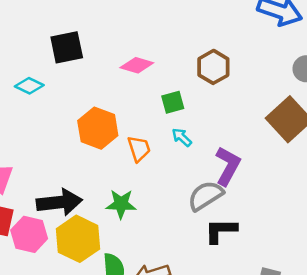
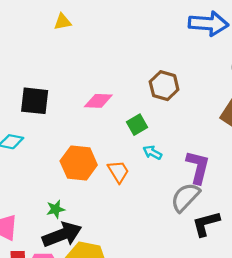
black square: (67, 47) -> (35, 101), turned 32
green star: (121, 204) -> (56, 209), moved, size x0.7

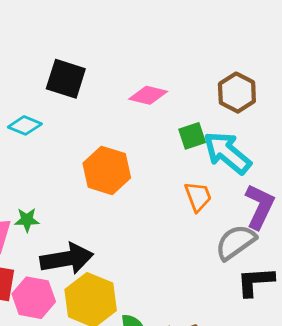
cyan arrow: (152, 153) -> (227, 153), moved, size x2.0
orange trapezoid: (118, 172) -> (198, 197), moved
green star: (56, 209) -> (27, 220), moved

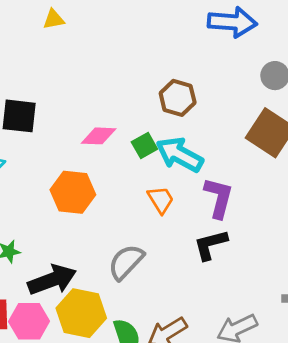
pink diamond: (148, 95) -> (99, 136), moved
gray semicircle: (236, 242) -> (126, 262), moved
black L-shape: (255, 282) -> (211, 245), moved

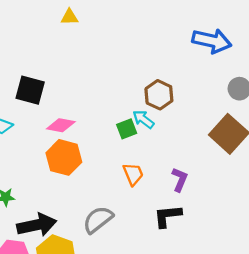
pink diamond: (99, 136) -> (61, 125), moved
cyan arrow: (179, 155) -> (143, 119), moved, size x0.6
purple L-shape: (219, 198) -> (180, 179), size x0.7

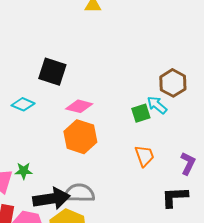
gray semicircle: (98, 220) -> (79, 193), moved, turned 36

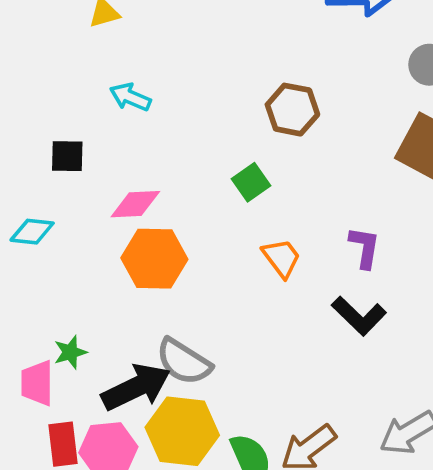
black square: (52, 72) -> (67, 156), size x0.7
cyan arrow: (157, 105) -> (130, 97), moved
gray semicircle: (79, 193) -> (184, 362), turned -132
black L-shape: (175, 197) -> (359, 316), turned -116

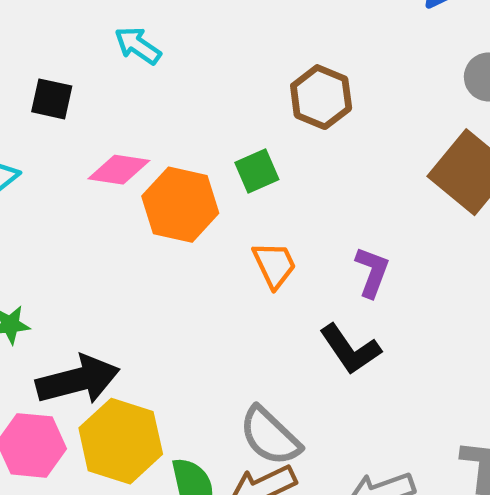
orange hexagon: (154, 259) -> (180, 205), moved
gray semicircle: (184, 362) -> (270, 436), moved

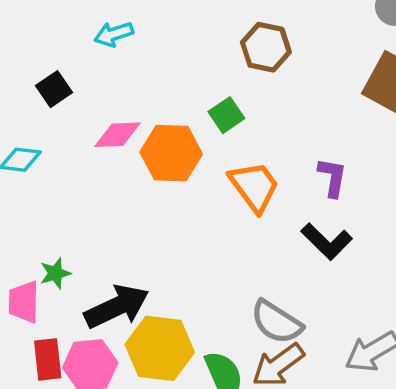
cyan arrow: (138, 46) -> (114, 34), turned -42
black square: (52, 99) -> (54, 89), turned -36
orange trapezoid: (274, 265) -> (254, 186), size x1.4

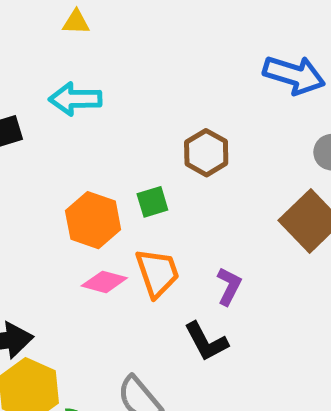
cyan arrow: (114, 34) -> (75, 99), size x1.4
pink diamond: (118, 135) -> (104, 282), moved

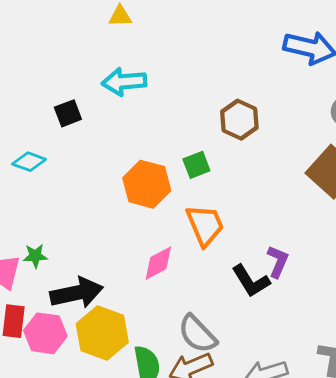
pink diamond: (104, 282) -> (158, 263), moved, turned -39
purple L-shape: (229, 286) -> (278, 261), moved

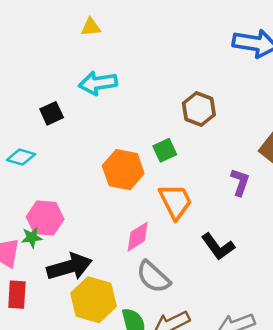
purple L-shape: (278, 261) -> (240, 182), moved
pink hexagon: (45, 333) -> (45, 218), moved
gray semicircle: (197, 334) -> (153, 277), moved

